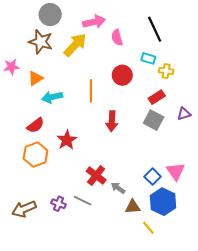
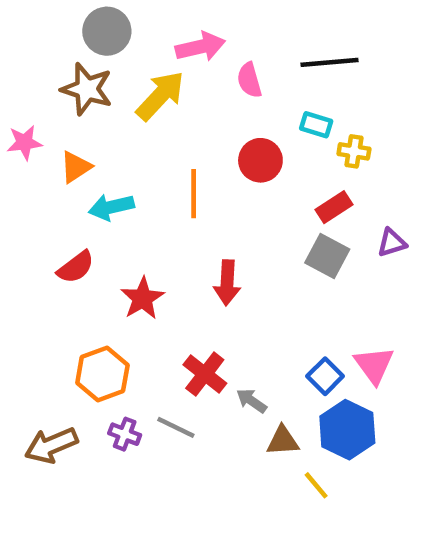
black line: (155, 29) -> (329, 62), turned -70
red arrow: (112, 121) -> (227, 283), moved
orange hexagon: (35, 155) -> (102, 374), moved

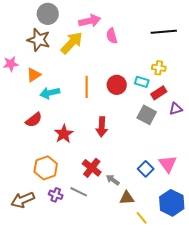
black line: (329, 62) -> (164, 32), moved
cyan rectangle: (316, 125) -> (142, 82), moved
red circle: (260, 160) -> (117, 85), moved
red rectangle: (334, 207) -> (159, 93), moved
blue hexagon: (347, 430) -> (172, 203), moved

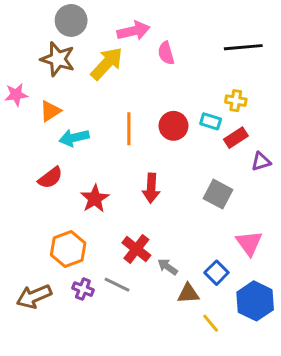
gray square: (147, 115) -> (218, 194), moved
blue square: (146, 169) -> (217, 273), moved

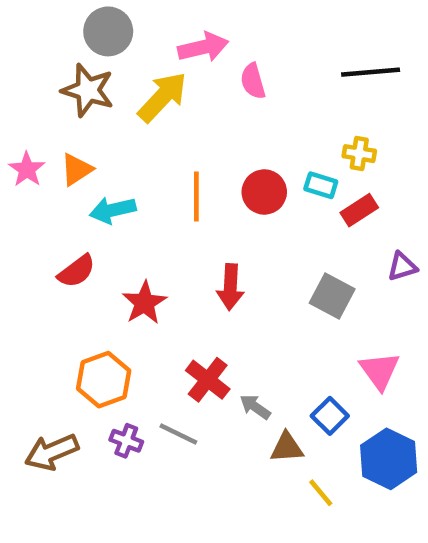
pink star: (16, 95) -> (27, 169), moved, turned -30
purple triangle: (261, 161) -> (402, 267), moved

